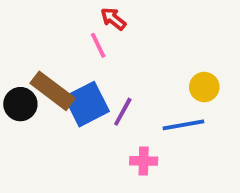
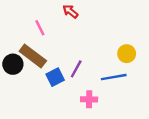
pink line: (98, 45) -> (40, 28), moved
blue square: (87, 104) -> (55, 77), moved, size x0.7

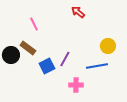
red arrow: (70, 11) -> (78, 12), moved
brown rectangle: (33, 56) -> (28, 48), size x0.7

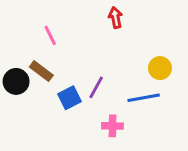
red arrow: (78, 12) -> (115, 18), turned 40

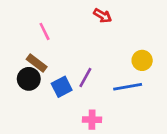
red arrow: (115, 18) -> (103, 16), turned 132
black circle: (16, 81) -> (29, 79), moved
pink cross: (112, 126) -> (92, 120), moved

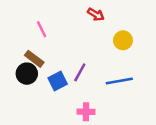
yellow circle: (142, 60) -> (123, 40), moved

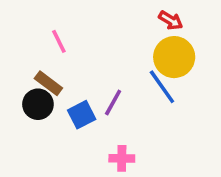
red arrow: (96, 14) -> (171, 20), moved
yellow circle: (123, 40) -> (174, 57), size x1.5
blue line: (119, 81) -> (162, 87), moved, turned 65

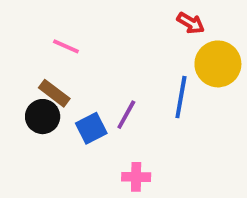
pink line: (59, 41) -> (66, 46), turned -40
yellow circle: (174, 57) -> (218, 64), moved
blue line: (162, 87) -> (181, 97), turned 45

